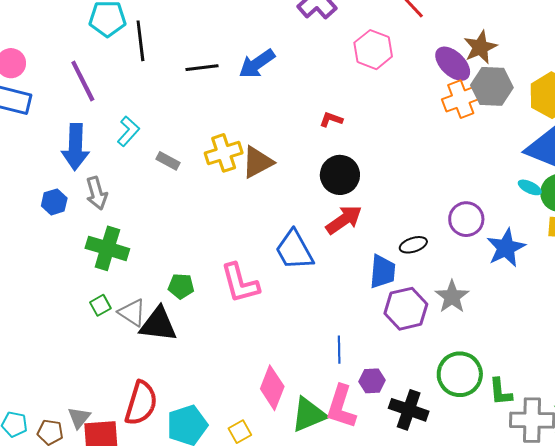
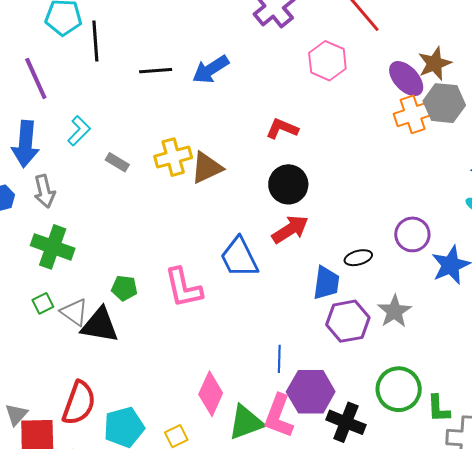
red L-shape: (331, 119) -> (282, 129), size x1.4
purple hexagon: (372, 381) -> (311, 392), size x1.8

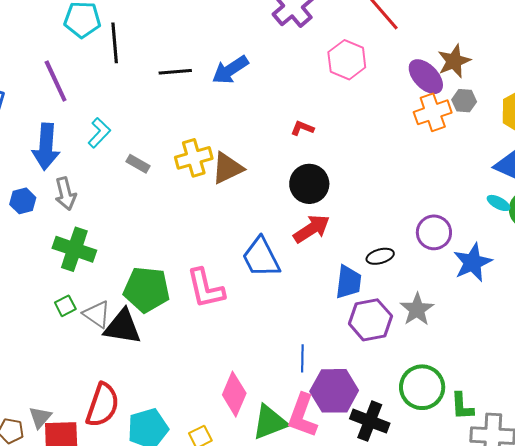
gray hexagon: (444, 103) -> (464, 101), size x0.6
red L-shape: (282, 129) -> (302, 128), size x0.7
green pentagon: (124, 288) -> (147, 290), size x1.8

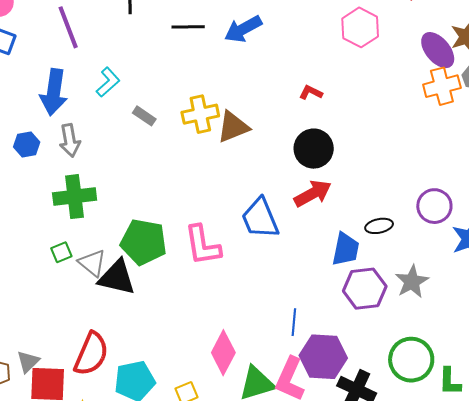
green cross: (74, 249) -> (75, 197), turned -30

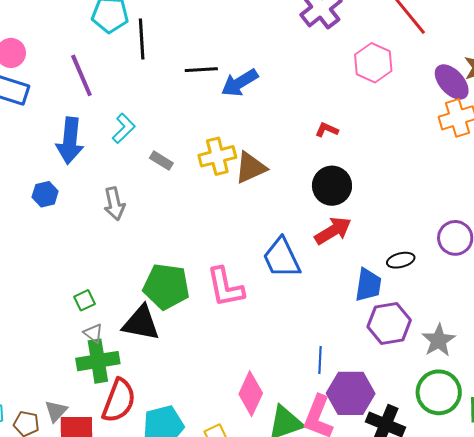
blue arrow: (243, 29) -> (240, 83), moved
gray arrow: (70, 140) -> (114, 204), moved
green cross: (75, 197) -> (98, 361), moved
gray triangle: (92, 263) -> (93, 333), moved, size x0.7
gray star: (412, 282) -> (439, 340), moved

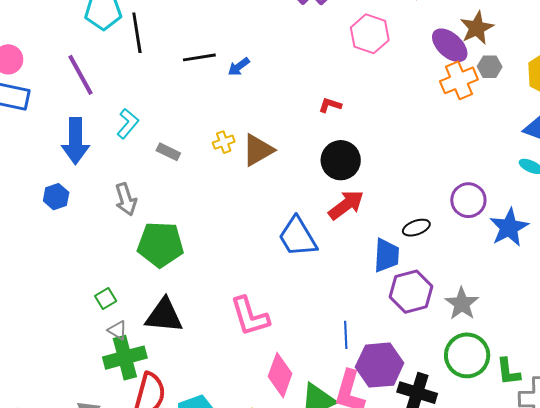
blue arrow: (240, 83) -> (239, 67), size x0.6
yellow cross: (217, 156) -> (224, 142), size x0.6
green pentagon: (166, 286) -> (161, 244), moved
pink L-shape: (225, 287) -> (250, 316), moved

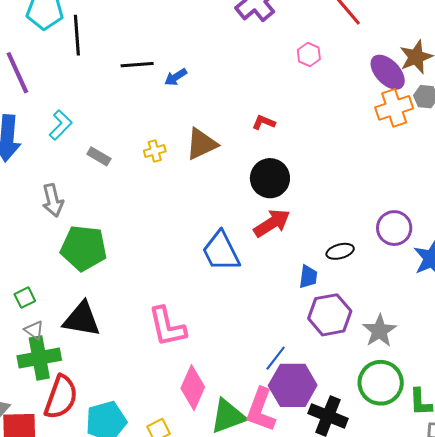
pink hexagon: (370, 34) -> (309, 54), size x0.6
brown triangle: (258, 150) -> (201, 144), moved
blue trapezoid: (386, 255) -> (308, 277), size x0.7
blue line: (346, 335) -> (276, 358), moved, turned 36

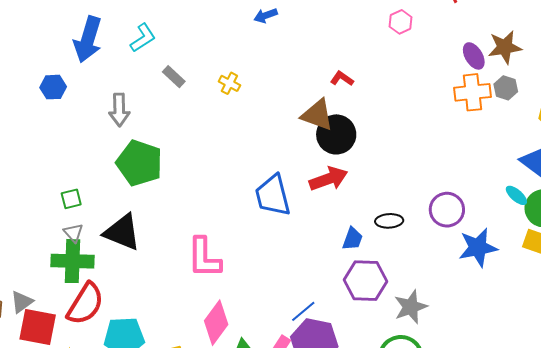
purple ellipse: (388, 72) -> (474, 56), size x0.7
brown triangle: (201, 144) -> (317, 115), moved, turned 33
yellow cross: (155, 151) -> (229, 83), turned 30

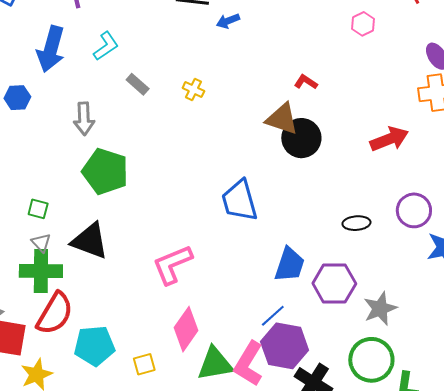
red arrow: (328, 179) -> (389, 139), moved
green square: (71, 199) -> (38, 209), turned 30
blue trapezoid: (353, 239) -> (290, 265), moved, size x1.5
pink L-shape: (204, 258) -> (172, 264), turned 69

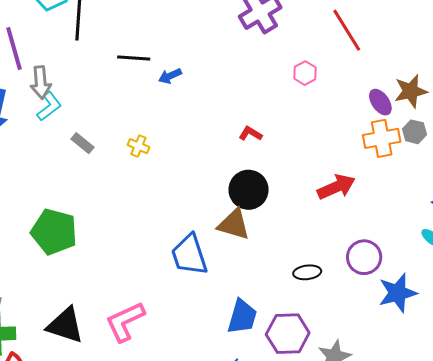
gray arrow: (84, 119) -> (41, 82), moved
brown triangle: (282, 119) -> (234, 224), moved
black triangle: (90, 241) -> (65, 325), moved

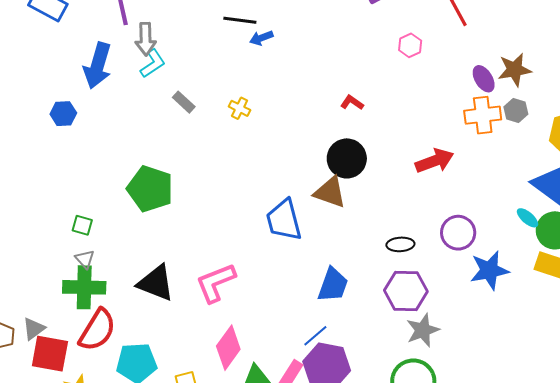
blue arrow: (170, 76) -> (261, 38), moved
purple hexagon: (288, 334) -> (406, 291), moved

